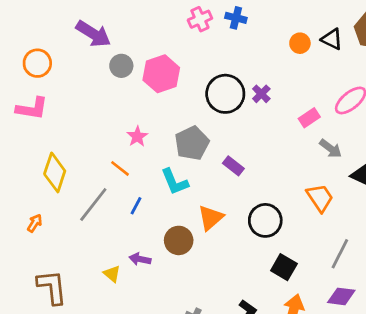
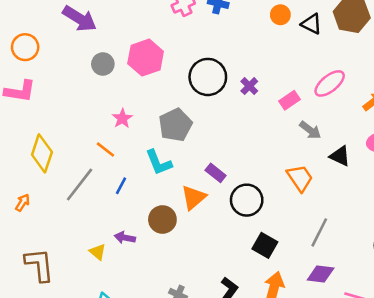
orange circle: (300, 43) -> (280, 15), moved
gray circle: (121, 66) -> (103, 64), moved
purple cross: (261, 94) -> (249, 86), moved
purple rectangle: (233, 166) -> (216, 173), moved

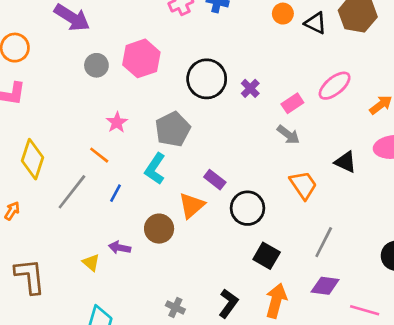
gray arrow: (310, 130) -> (288, 135), moved
cyan L-shape: (159, 162) -> (155, 169), turned 56

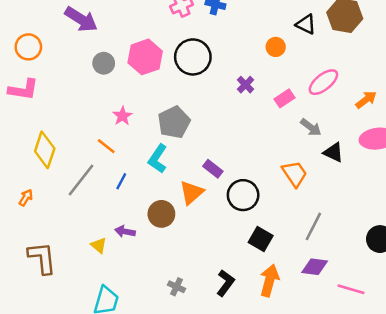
orange circle: (283, 14) -> (276, 47), moved
black circle: (207, 79) -> (193, 57), moved
gray arrow: (288, 135) -> (311, 127), moved

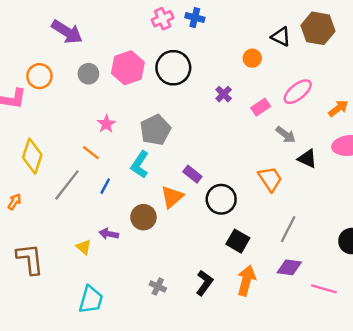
orange circle: (28, 47) -> (39, 76), moved

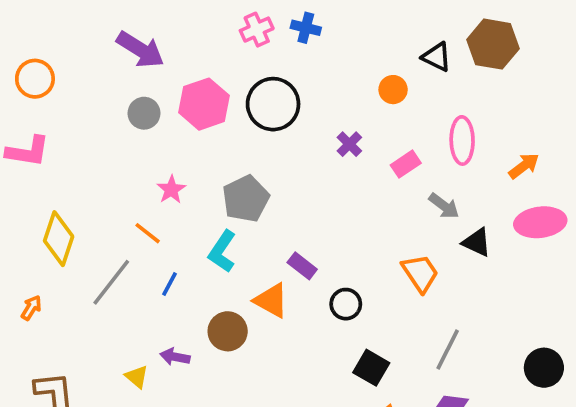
purple arrow: (67, 32) -> (140, 50), moved
orange circle: (39, 76) -> (35, 79), moved
pink ellipse: (298, 92) -> (462, 140), turned -52
orange triangle: (172, 197) -> (271, 300), turned -50
black circle: (221, 199) -> (346, 304), size x0.7

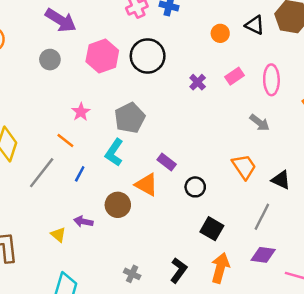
orange circle: (393, 90) -> (220, 33), moved
gray circle: (144, 113) -> (50, 60), moved
pink rectangle: (406, 164) -> (235, 76), moved
black triangle: (477, 242) -> (281, 180), moved

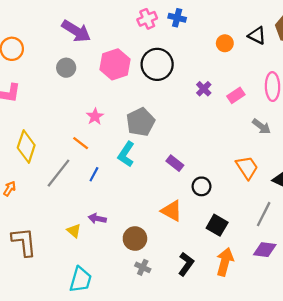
pink rectangle: (235, 76) -> (236, 95), moved
orange triangle: (146, 185) -> (172, 211), moved
brown circle: (118, 205) -> (135, 239), moved

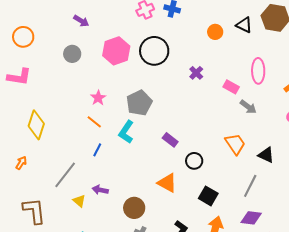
purple arrow: (76, 31) -> (81, 21), size x0.6
pink rectangle: (236, 95) -> (231, 87), moved, turned 63
orange line: (81, 143) -> (94, 122), moved
gray line: (58, 173) -> (65, 175), moved

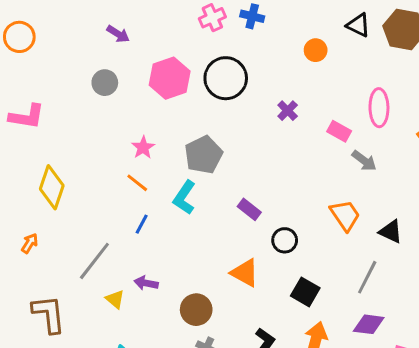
black triangle: (244, 25) -> (358, 25), moved
orange circle: (23, 37) -> (19, 37), moved

